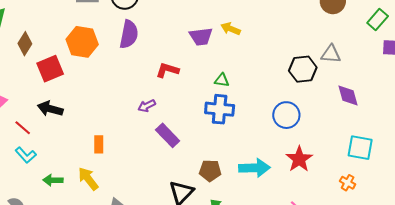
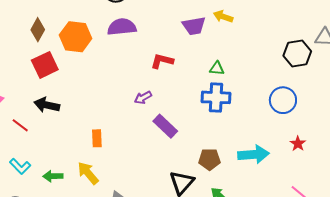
purple semicircle: (129, 34) -> (122, 27), turned -104
brown diamond: (25, 44) -> (38, 30), moved
cyan L-shape: (26, 155) -> (20, 166), moved
red star: (299, 159) -> (298, 144), size x0.6

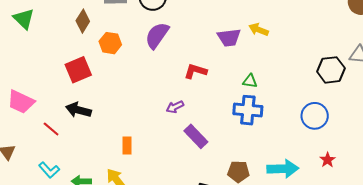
purple semicircle: (122, 27) -> (157, 35), turned -52
brown diamond: (38, 30) -> (83, 21), moved
orange hexagon: (76, 37) -> (110, 43), size x0.7

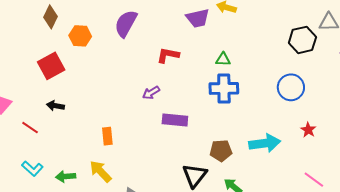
black arrow: (78, 110) -> (55, 106), size x0.7
purple rectangle: (196, 136) -> (175, 120), turned -35

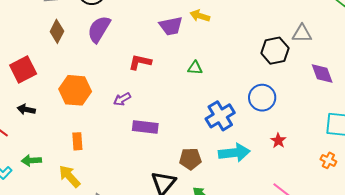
brown diamond: (51, 17) -> (57, 31), moved
orange hexagon: (80, 36) -> (75, 90), moved, size x1.4
blue cross: (224, 88) -> (220, 116), moved, turned -32
green arrow: (66, 176) -> (31, 160), moved

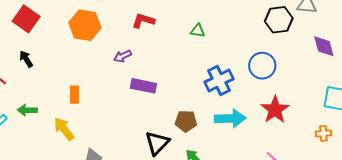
red square: (23, 69) -> (26, 19), turned -32
orange hexagon: (75, 90) -> (85, 25), moved
black arrow: (26, 109) -> (26, 59), turned 42
red star: (278, 141) -> (275, 110), size x1.8
orange cross: (328, 160) -> (323, 133), turned -35

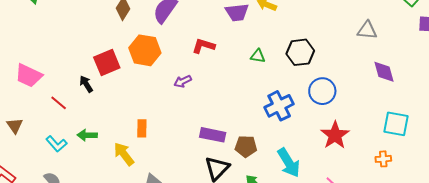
red square: (26, 19) -> (107, 62), moved, turned 32
black hexagon: (279, 20) -> (300, 52), moved
purple rectangle: (143, 86) -> (213, 135), moved
orange rectangle: (75, 95) -> (142, 128), moved
cyan arrow: (230, 118) -> (289, 163), moved, turned 60

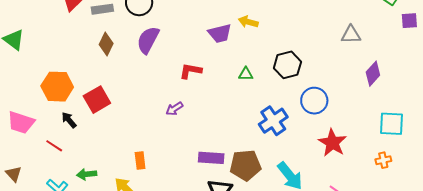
orange hexagon: (145, 50) -> (57, 87), moved
purple diamond: (384, 72) -> (373, 74), turned 65
black arrow: (86, 84) -> (69, 120), moved
brown pentagon: (246, 146) -> (245, 165), size x1.4

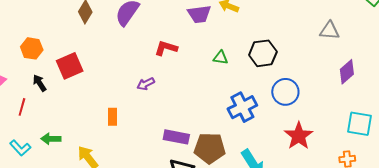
orange hexagon: (57, 87) -> (32, 48), size x0.7
red line: (54, 146) -> (22, 107), turned 66
orange rectangle: (140, 160) -> (112, 117), moved

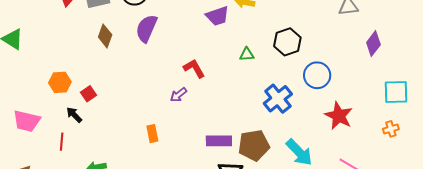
red L-shape: (166, 48) -> (194, 68), moved, turned 55
red square: (70, 66) -> (89, 94), moved, size x0.6

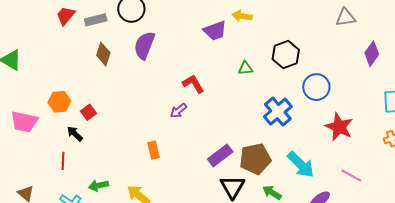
pink trapezoid: (27, 121) -> (24, 122), moved
purple rectangle: (219, 141) -> (220, 155), turned -35

